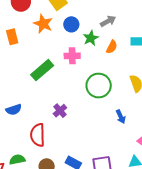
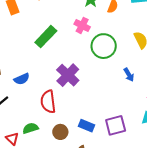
pink cross: (72, 56) -> (82, 25), moved, turned 35
purple cross: (60, 111) -> (68, 75), size x1.6

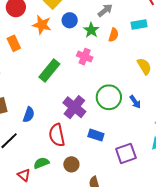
green circle: (104, 46) -> (109, 97), moved
blue semicircle: (22, 79) -> (29, 115), turned -42
blue rectangle: (87, 126) -> (96, 135), moved

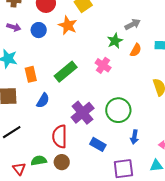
blue circle: (70, 20) -> (39, 30), moved
orange rectangle: (14, 43) -> (31, 74), moved
blue arrow: (135, 102) -> (134, 137), moved, turned 32
blue semicircle: (29, 115) -> (43, 101), moved
brown circle: (71, 164) -> (62, 162), moved

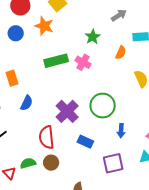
gray arrow: (133, 24) -> (119, 15), moved
orange semicircle: (136, 50) -> (121, 53), moved
green rectangle: (66, 72) -> (56, 61), moved, turned 30

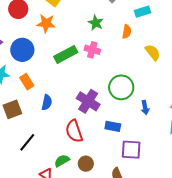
blue circle: (16, 33) -> (22, 50), moved, size x1.5
brown circle: (51, 163) -> (86, 164), moved
purple square: (113, 163) -> (131, 150), moved, turned 30

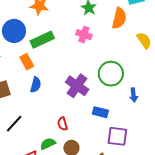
orange semicircle: (127, 32) -> (119, 18), size x1.5
green rectangle: (66, 54) -> (42, 40), moved
orange rectangle: (27, 82) -> (27, 62), moved
red semicircle: (74, 131) -> (63, 124), moved, size x0.6

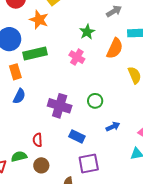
green circle: (111, 74) -> (95, 101), size x0.6
purple cross: (77, 86) -> (60, 106), turned -30
blue arrow: (134, 95) -> (113, 127), turned -120
purple square: (117, 136) -> (89, 164), turned -30

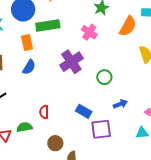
purple cross: (60, 106) -> (71, 62), moved, turned 35
purple square: (89, 164) -> (101, 129), moved
brown circle: (41, 165) -> (55, 143), moved

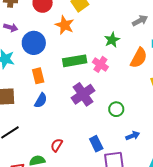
green rectangle: (48, 26) -> (75, 61), moved
blue rectangle: (84, 111) -> (96, 144), turned 35
red semicircle: (44, 112) -> (57, 145), turned 32

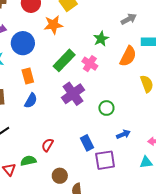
orange star: (65, 25) -> (53, 25), turned -30
green rectangle: (75, 61) -> (64, 60), turned -35

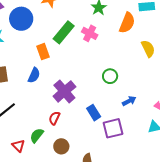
orange rectangle: (28, 76) -> (43, 52), moved
purple cross: (73, 94) -> (64, 91), moved
green semicircle: (28, 161) -> (37, 135), turned -35
brown circle: (60, 176) -> (61, 146), moved

